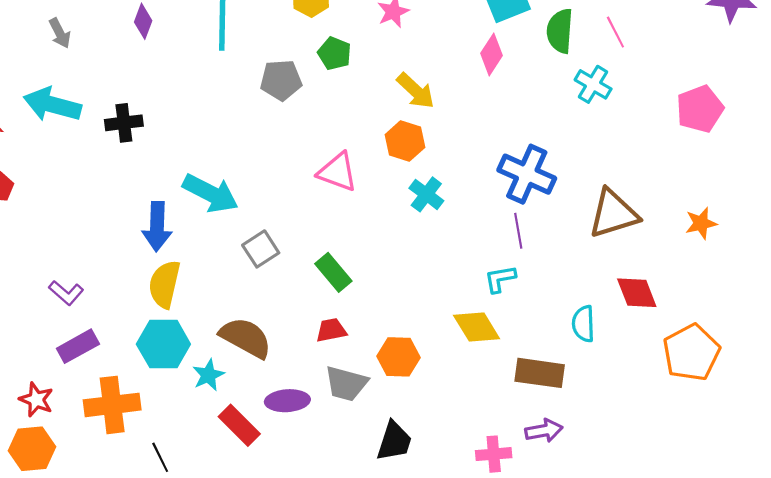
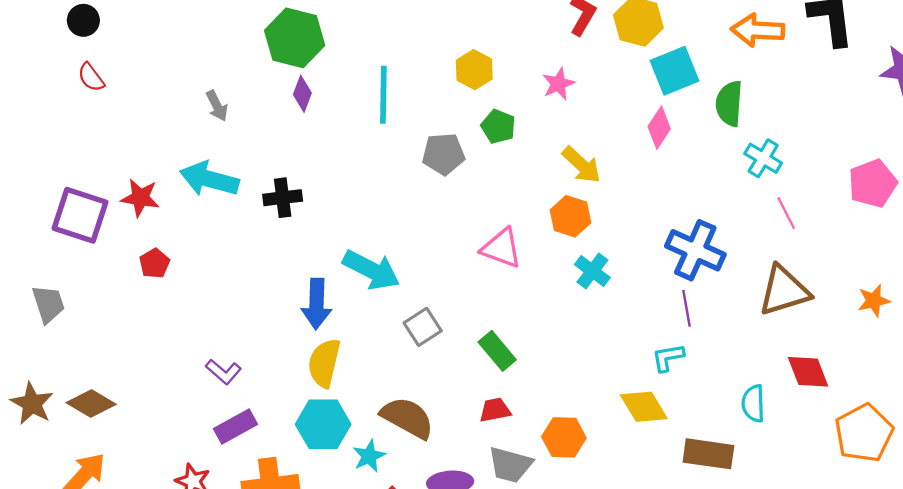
pink line: (615, 32) -> (786, 213), moved

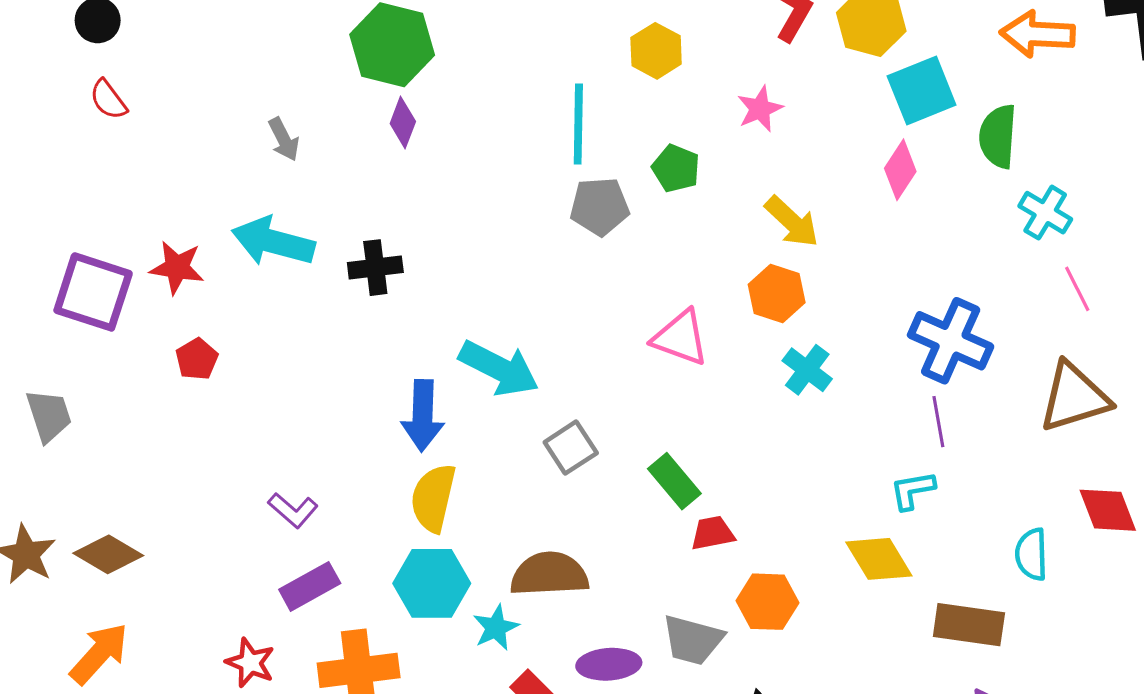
yellow hexagon: (474, 70) -> (656, 51), moved
cyan line: (383, 95) -> (578, 124), moved
red trapezoid: (495, 410) -> (713, 533), moved
brown semicircle: (407, 418) -> (549, 574), turned -32

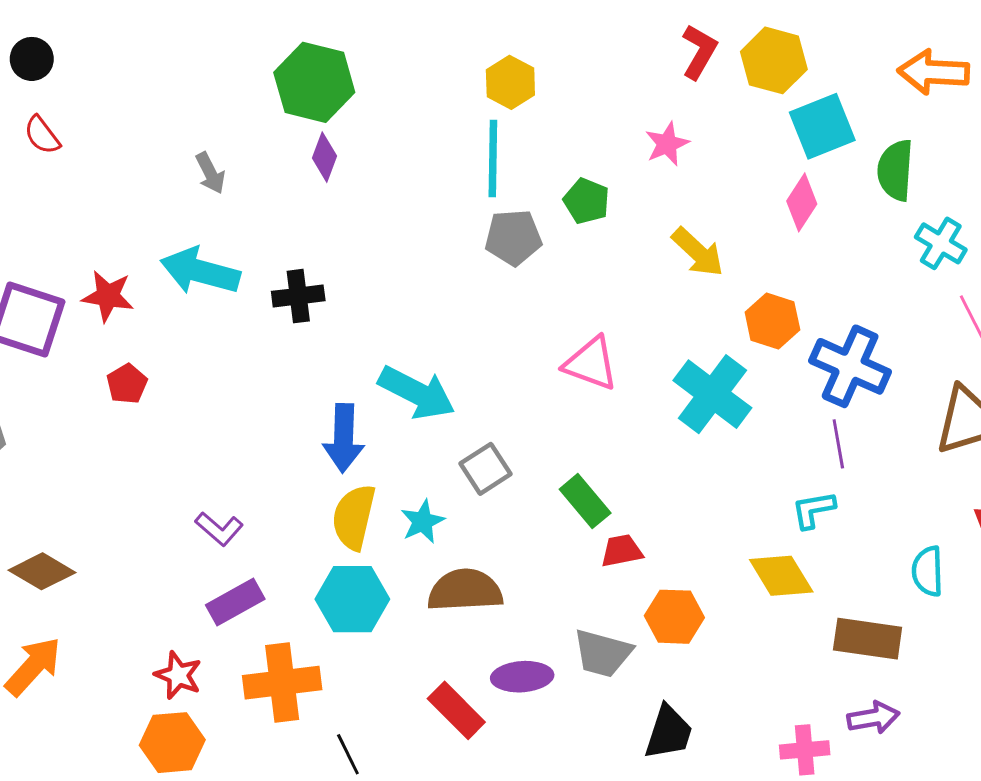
yellow hexagon: (656, 51) -> (510, 82), moved
orange hexagon: (777, 293) -> (772, 321), moved
cyan cross: (807, 370) -> (712, 394), size x1.6
cyan star: (496, 628) -> (423, 522), moved

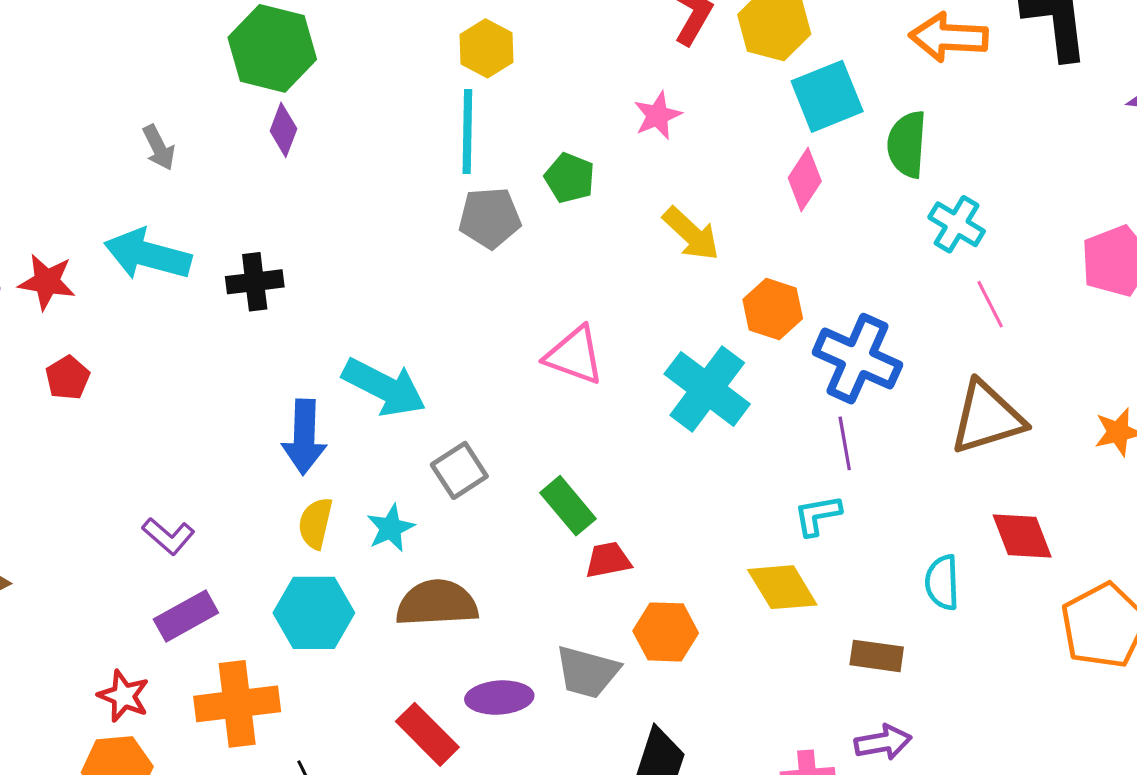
yellow semicircle: (354, 517) -> (315, 523), size x0.7
brown rectangle: (868, 639) -> (877, 656), size x0.7

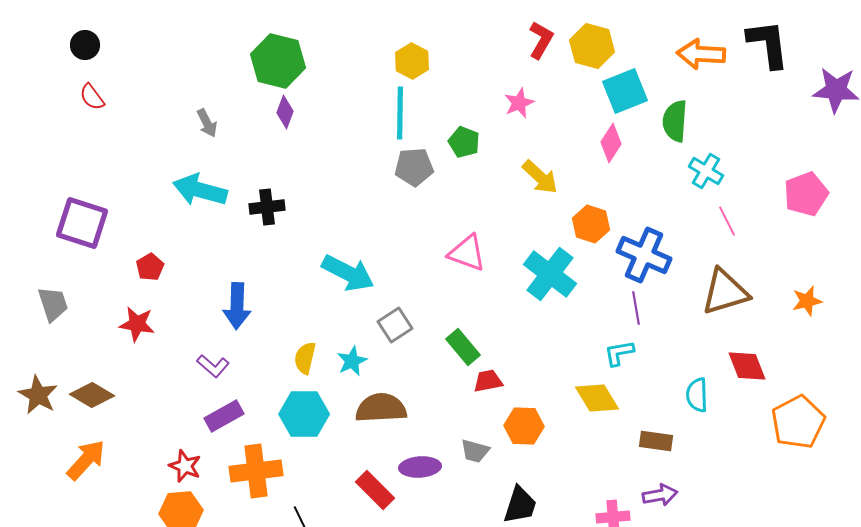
red star: (47, 282) -> (137, 324), moved
blue arrow: (304, 437) -> (237, 306), moved
gray trapezoid: (587, 672) -> (475, 451), size x0.7

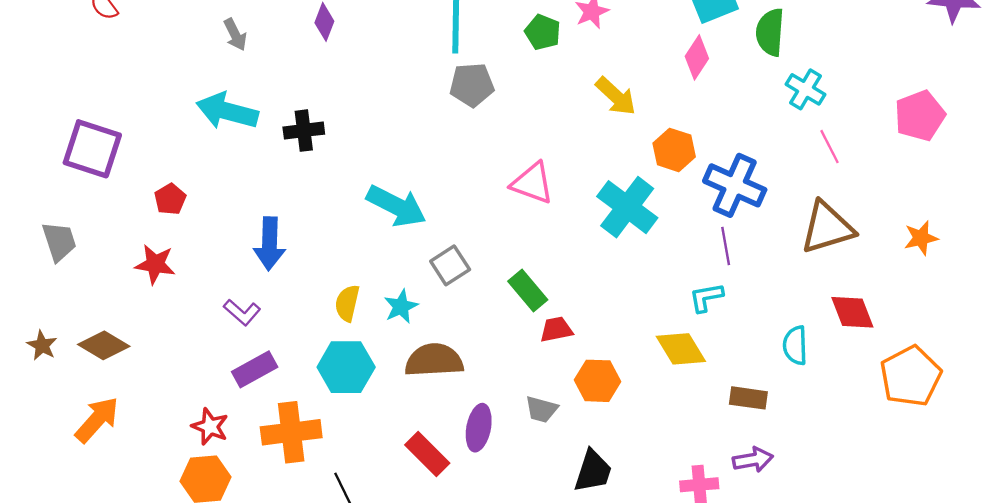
green pentagon: (464, 142) -> (543, 32), moved
brown star: (38, 395) -> (42, 345), size x0.7
purple ellipse: (420, 467) -> (479, 428), turned -75

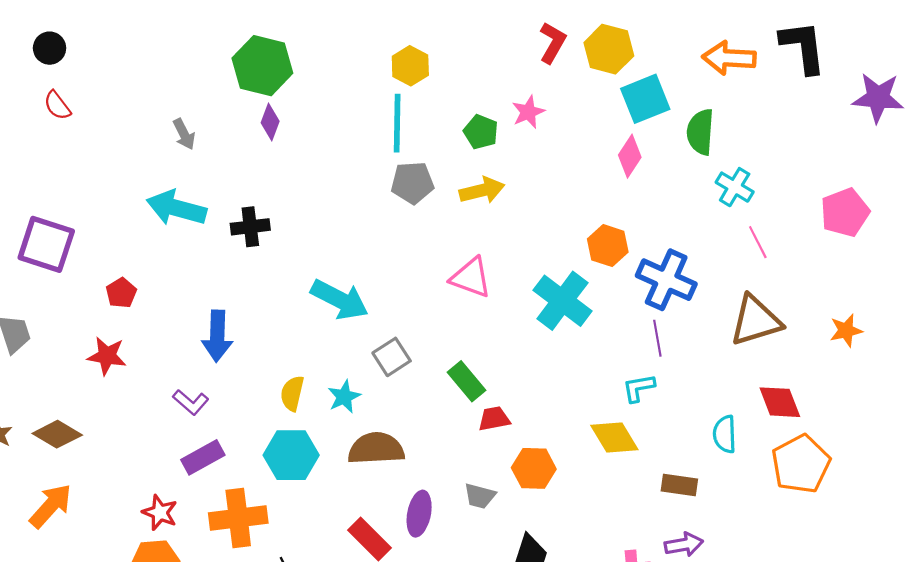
yellow arrow: (616, 96) -> (482, 190), moved, turned -57
orange pentagon: (911, 376) -> (801, 464), moved

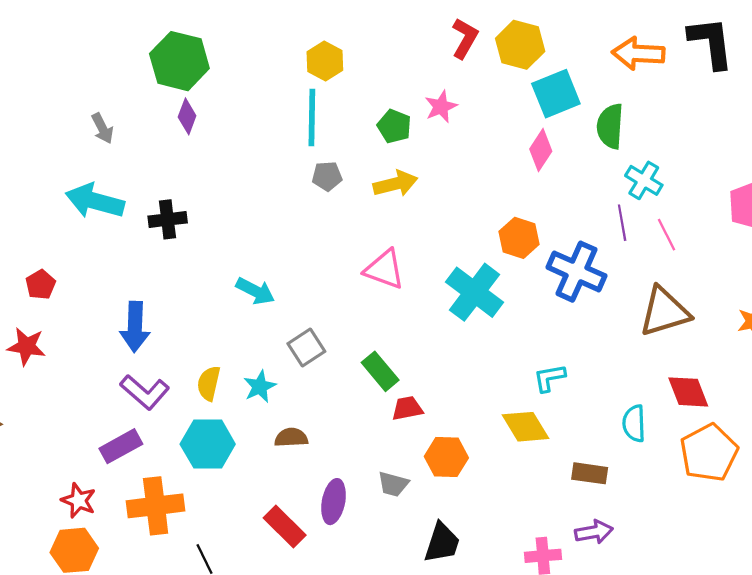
gray pentagon: (412, 183) -> (327, 176), size x0.7
cyan arrow: (340, 300) -> (255, 291), size x0.7
purple line: (657, 338) -> (622, 223), moved
purple L-shape: (191, 402) -> (145, 392), moved, size x1.4
brown semicircle: (376, 449) -> (291, 438), size x0.6

